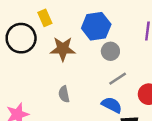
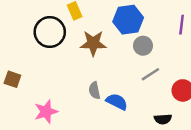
blue semicircle: (112, 105) -> (117, 102), moved

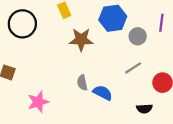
black circle: (50, 32) -> (22, 24), moved
gray circle: (143, 46) -> (138, 36), moved

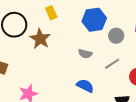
brown star: (81, 40) -> (40, 39), moved, turned 30
gray semicircle: (82, 83) -> (85, 54), moved, turned -64

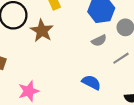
gray semicircle: (85, 54) -> (99, 41), moved, turned -40

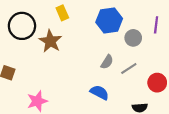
gray semicircle: (99, 41) -> (107, 62), moved, turned -32

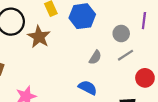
blue hexagon: (109, 20) -> (82, 16), moved
gray line: (129, 68) -> (126, 55), moved

